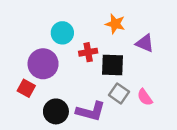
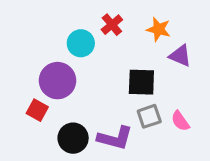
orange star: (115, 24) -> (159, 29), moved
red cross: (88, 52) -> (112, 25), moved, turned -30
gray square: (119, 93) -> (149, 116), turned 36

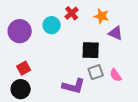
purple circle: (57, 81) -> (20, 31), moved
red square: (37, 110) -> (24, 68), turned 32
black circle: (73, 138) -> (21, 89), moved

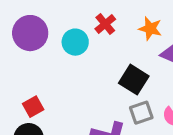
purple circle: (20, 31) -> (30, 33), moved
black square: (91, 50) -> (134, 80), turned 30

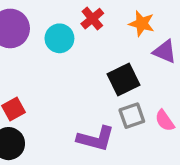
black square: (134, 80) -> (124, 79), turned 32

